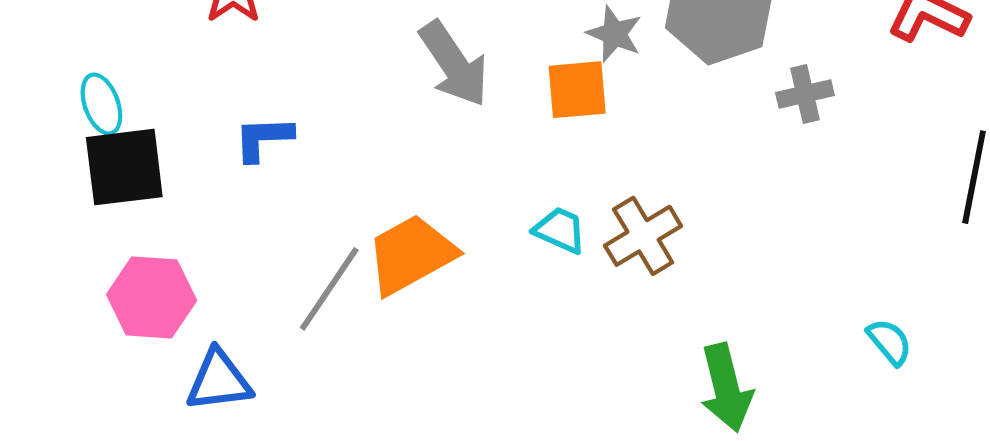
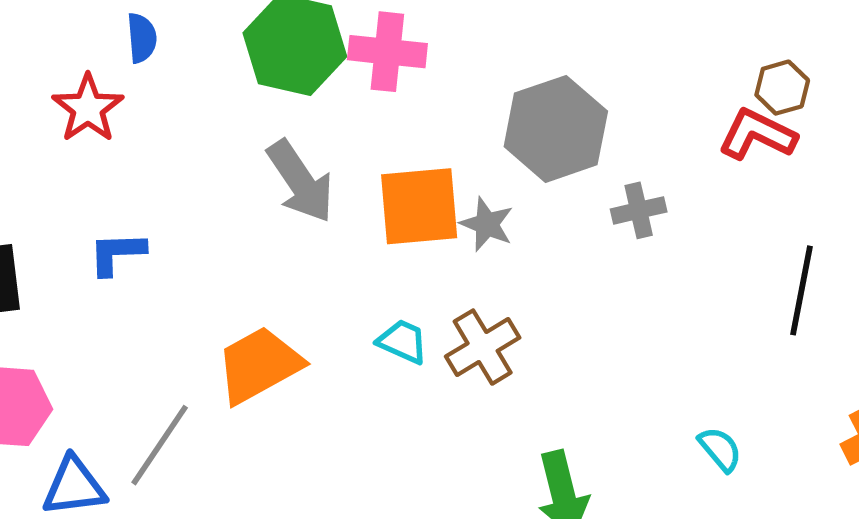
gray star: (614, 34) -> (487, 224), moved
orange square: (577, 90) -> (419, 206), size x1.4
gray line: (329, 289) -> (160, 445), moved

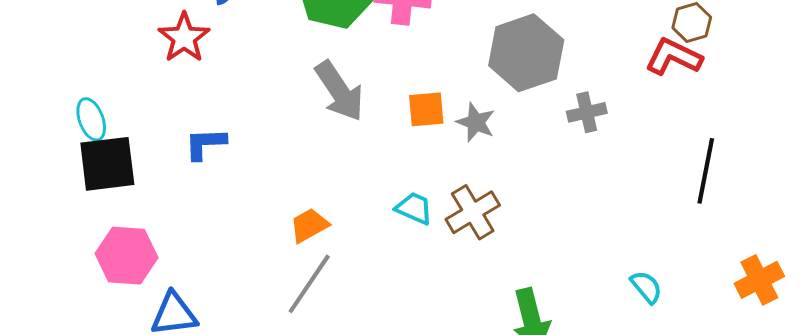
orange square: (419, 206) -> (426, 109), size x0.6
orange trapezoid: (259, 365) -> (309, 225), size x0.6
gray line: (160, 445) -> (309, 284), moved

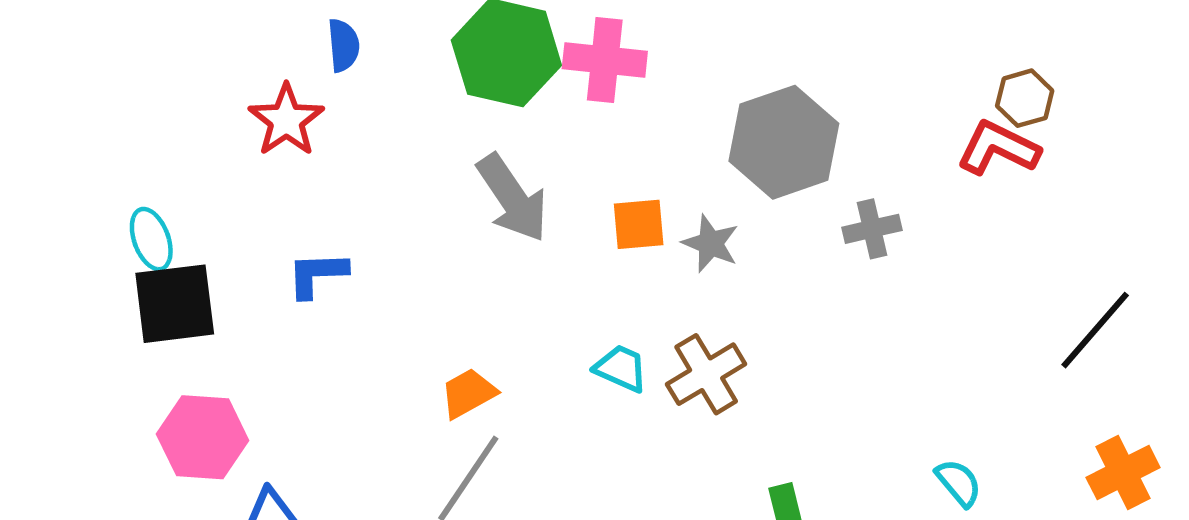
black line: (706, 171) -> (1095, 330), moved, turned 30

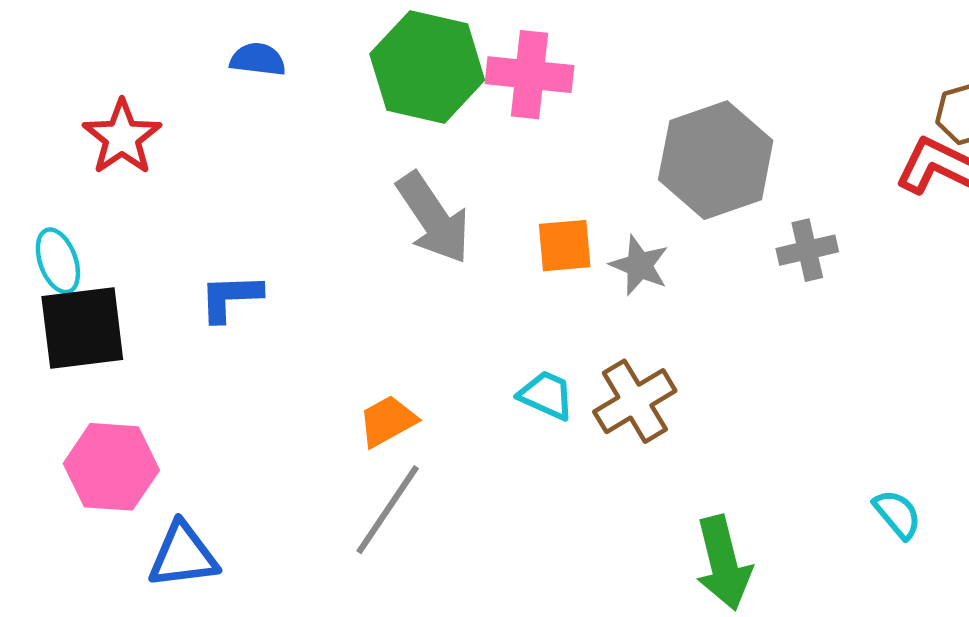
blue semicircle: (344, 45) -> (258, 59), turned -78
red star: (286, 120) -> (122, 137), moved

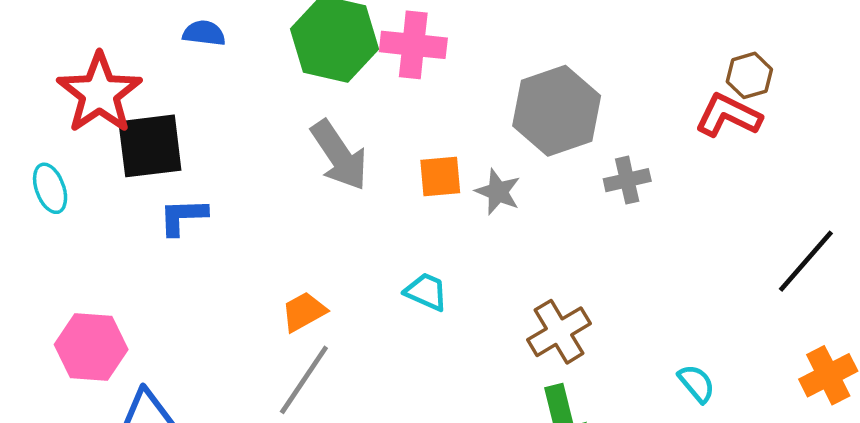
red star: (122, 137) -> (99, 93), size x1.4
black square: (82, 328) -> (150, 146), moved
brown cross: (635, 401) -> (559, 332), moved

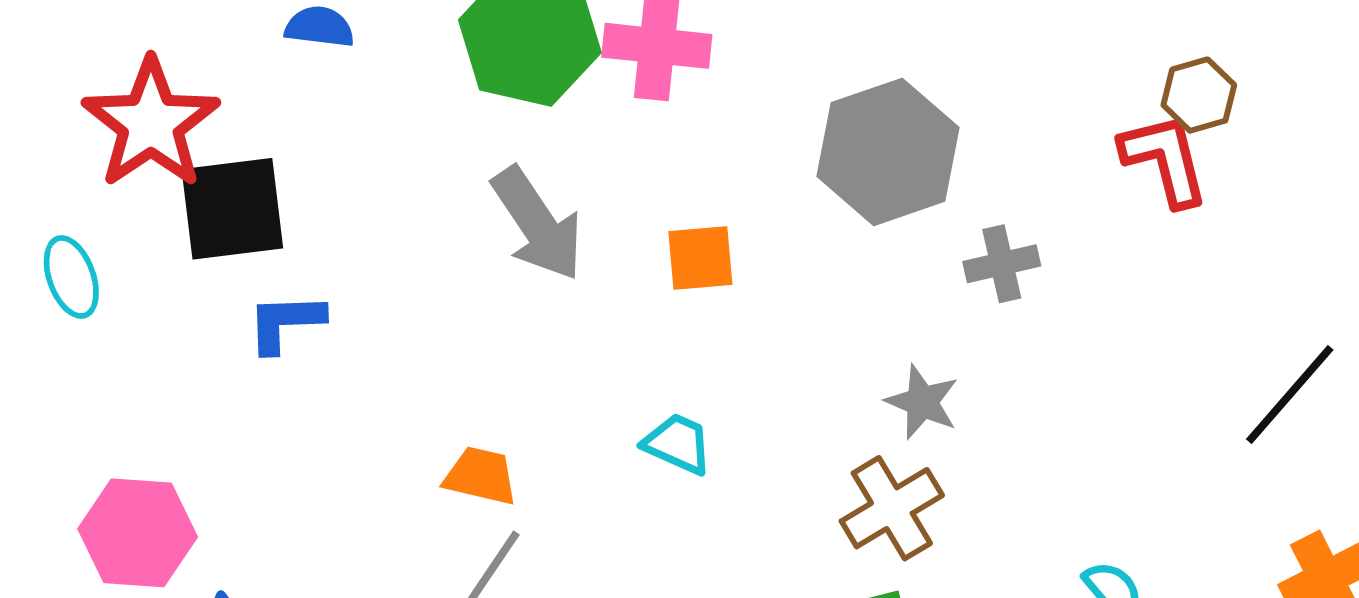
red L-shape: (728, 115) -> (1165, 159), turned 50
gray star: (498, 192) -> (922, 402), moved
orange trapezoid: (304, 312) -> (481, 476), turned 42

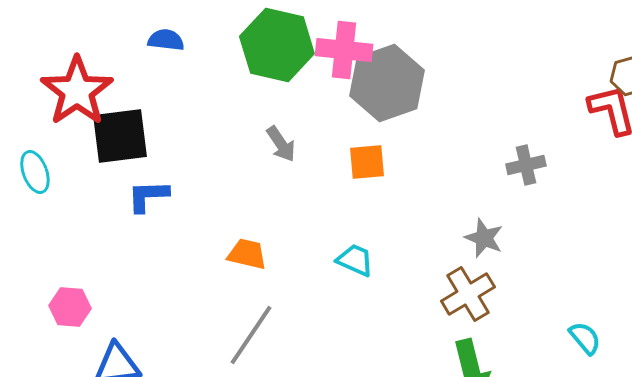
gray hexagon: (888, 152) -> (387, 83), moved
gray arrow: (537, 224) -> (281, 144), size x0.6
orange trapezoid: (481, 476) -> (247, 254), moved
pink hexagon: (138, 533) -> (70, 307), size x0.7

